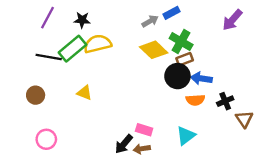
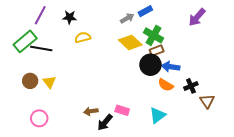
yellow semicircle: (98, 44) -> (83, 37), size x0.7
green rectangle: (73, 49) -> (25, 41), moved
yellow triangle: (84, 93) -> (49, 82), moved, turned 32
orange semicircle: (195, 100) -> (166, 85), turned 35
brown arrow: (142, 149) -> (91, 111), moved

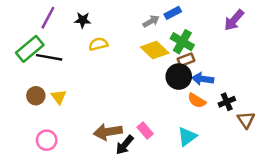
pink rectangle: (122, 110) -> (145, 131), turned 32
brown arrow: (91, 111) -> (108, 132), size x1.6

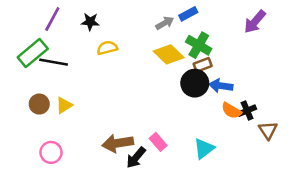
yellow triangle: (59, 97) -> (64, 105), turned 35
orange semicircle: (197, 101) -> (231, 111), moved

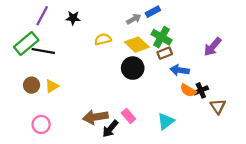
purple arrow: (255, 22) -> (213, 47), moved
yellow semicircle: (107, 48) -> (103, 39), moved
black circle: (195, 83) -> (133, 68), moved

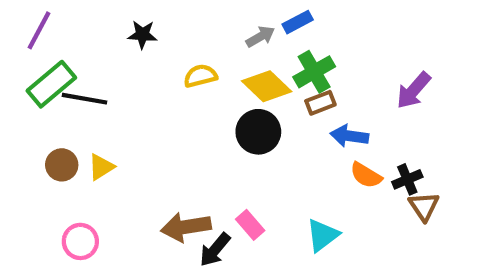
purple line: (42, 16) -> (39, 30), moved
green cross: (161, 37) -> (314, 72), turned 30
black cross: (201, 90) -> (407, 179), moved

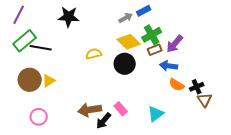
black star: (142, 35) -> (69, 17), size x1.5
yellow semicircle: (200, 76) -> (94, 54), moved
purple arrow: (414, 90) -> (175, 44), moved
brown circle: (62, 165) -> (30, 80), size x1.5

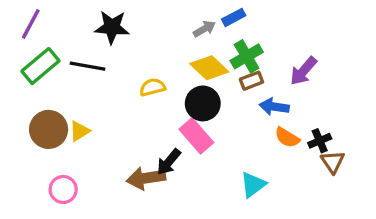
purple arrow: (175, 44) -> (303, 71), moved
black line: (41, 48) -> (88, 66), moved
pink rectangle: (121, 109) -> (196, 136), moved, size x1.5
black arrow: (104, 121) -> (169, 162), moved

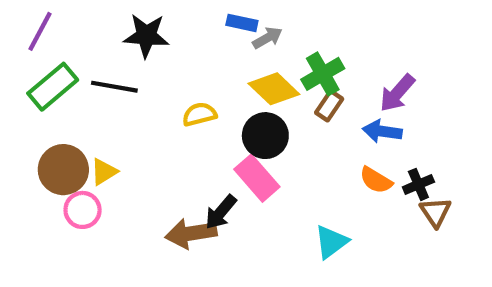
blue rectangle: (234, 17) -> (242, 23), moved, turned 40
brown rectangle: (251, 81) -> (329, 106), turned -35
blue arrow: (274, 107) -> (382, 131), moved
pink circle: (63, 189) -> (83, 210), moved

